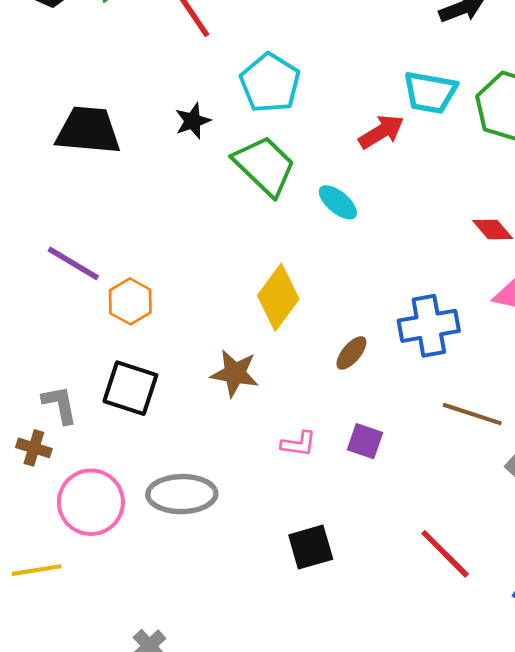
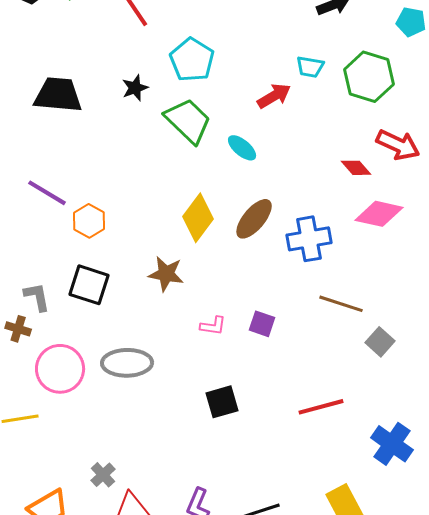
cyan trapezoid: (430, 92) -> (310, 67), size x0.7
brown ellipse: (351, 353) -> (254, 219), moved, size x1.6
red line: (445, 554) -> (321, 407), turned -60

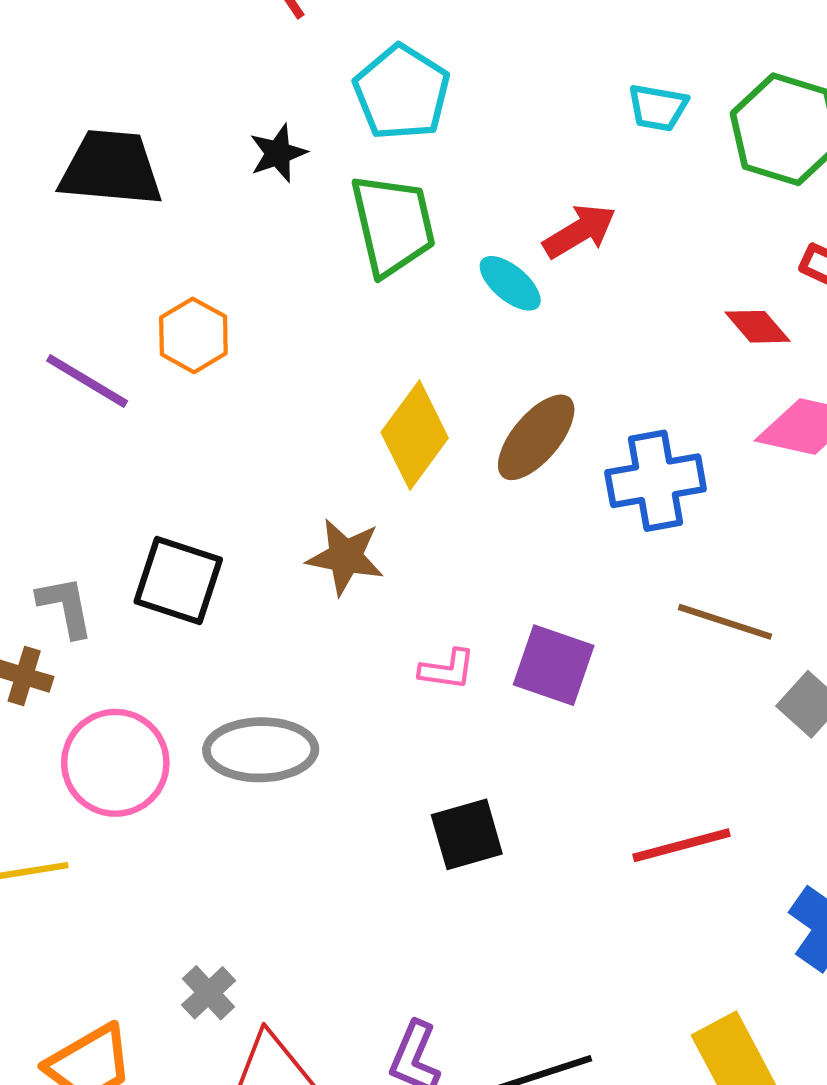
red arrow: (274, 96) -> (580, 231), moved
green trapezoid: (188, 121) -> (393, 225), turned 33
orange hexagon: (89, 221) -> (193, 335), moved
purple square: (262, 324) -> (554, 665), size x1.4

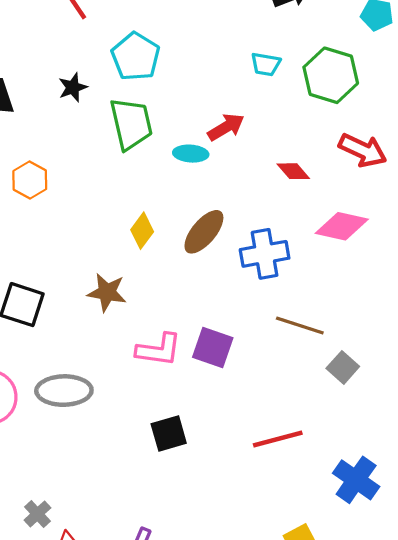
cyan ellipse: (510, 283) -> (191, 154), turned -36
red diamond: (758, 327) -> (293, 171), moved
yellow diamond: (415, 435) -> (142, 231), size x0.7
pink L-shape: (447, 670) -> (159, 350), size x1.6

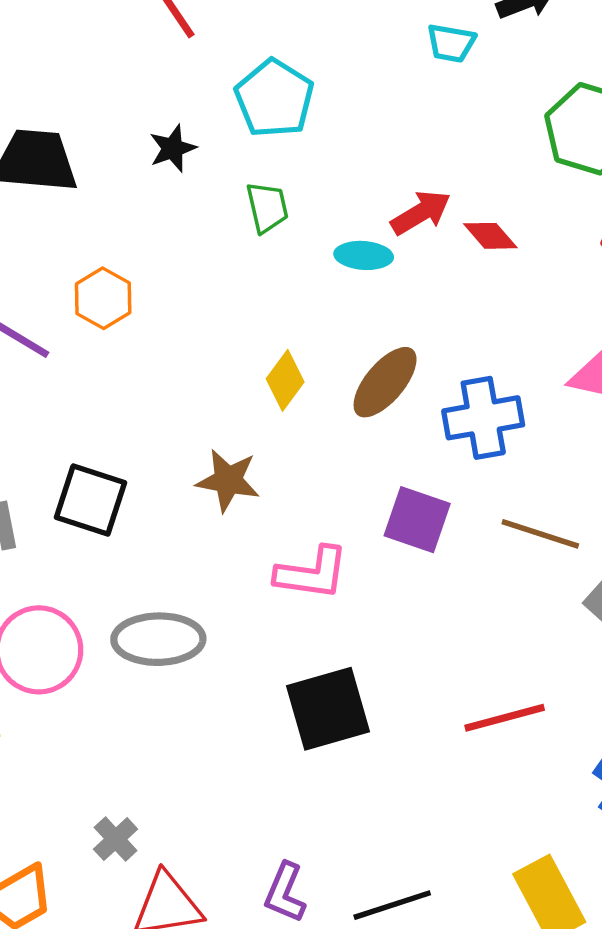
cyan trapezoid: (266, 64) -> (451, 43), moved
green trapezoid: (131, 124) -> (267, 207), size x0.6
red diamond: (293, 171) -> (490, 236), moved
purple square: (213, 348) -> (417, 520), moved
black square: (169, 434) -> (328, 709), size x1.4

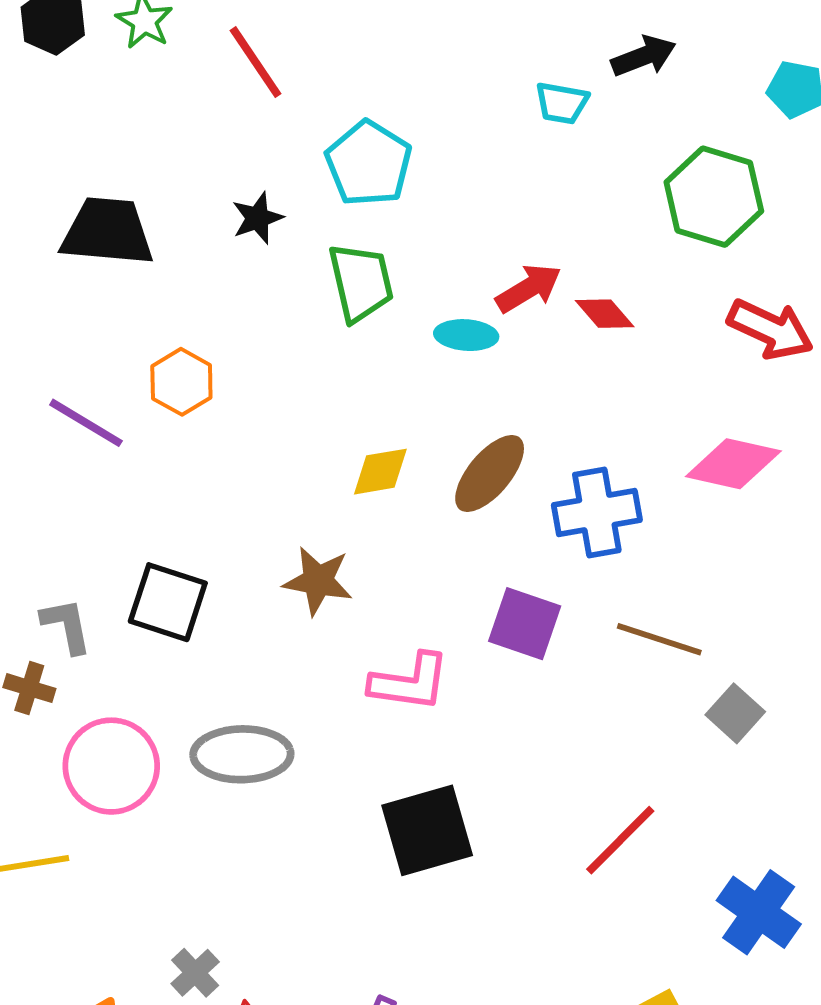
green trapezoid: (267, 207) -> (361, 282), size x1.4
yellow diamond: (285, 380) -> (380, 472), turned 44
red line: (505, 718) -> (620, 840), turned -30

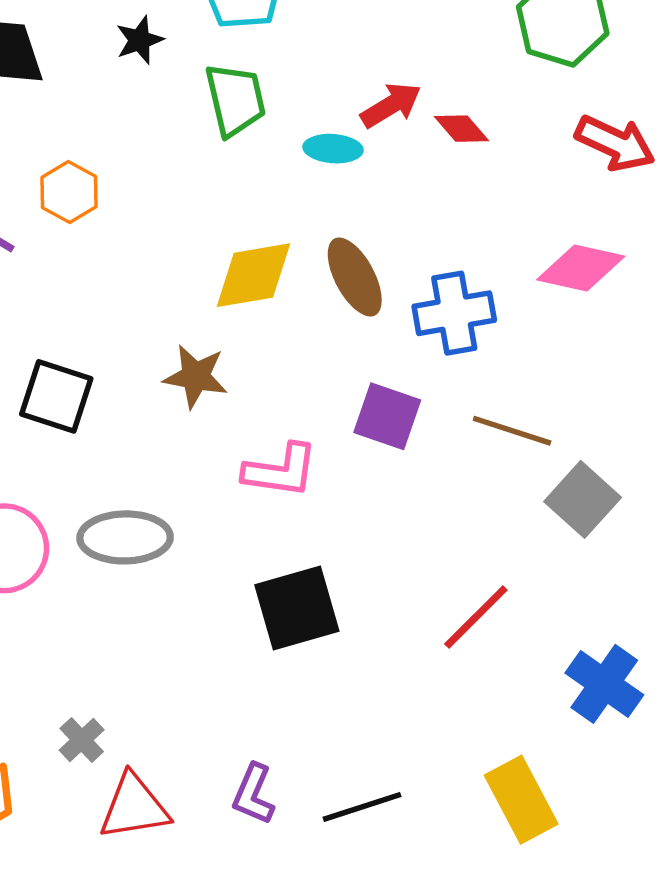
yellow diamond: (380, 472) -> (253, 275), size x1.5
brown ellipse: (490, 474) -> (355, 277), turned -68
gray square: (735, 713) -> (583, 499), size x1.4

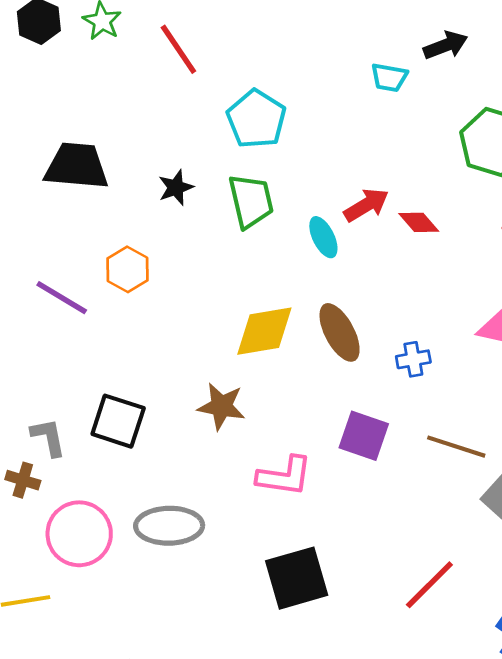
black star: (140, 40) -> (176, 188), moved
cyan ellipse: (333, 149) -> (323, 237), turned 60
blue cross: (454, 313) -> (413, 359), size x0.6

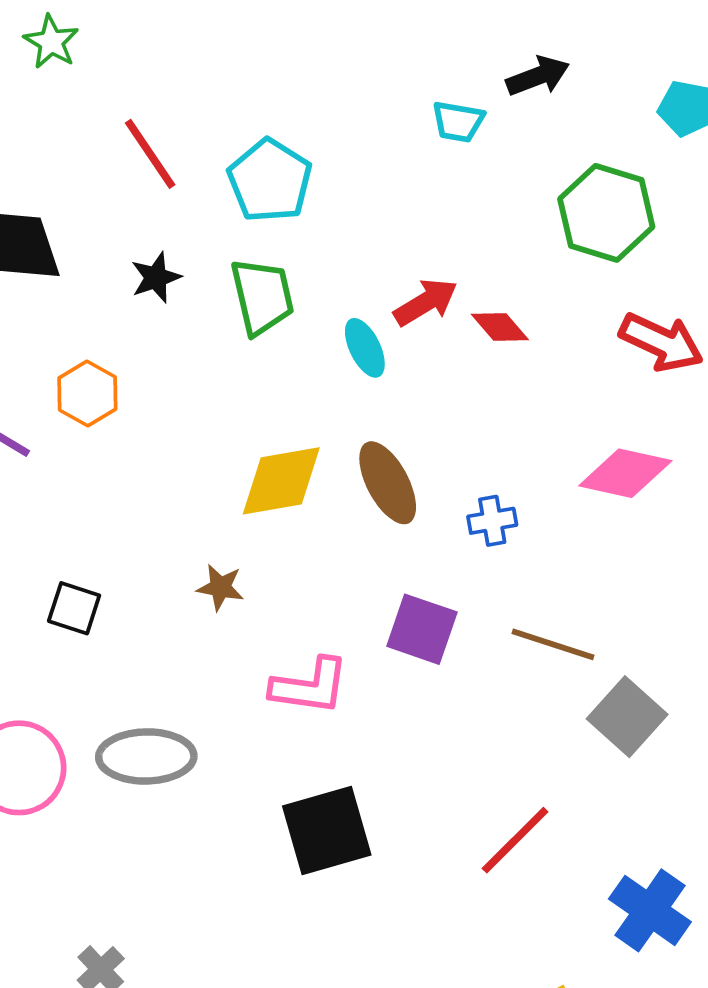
red line: (178, 49) -> (150, 154), moved
brown star: (221, 406) -> (220, 587), size x0.7
black square: (118, 421) -> (74, 608), size x0.7

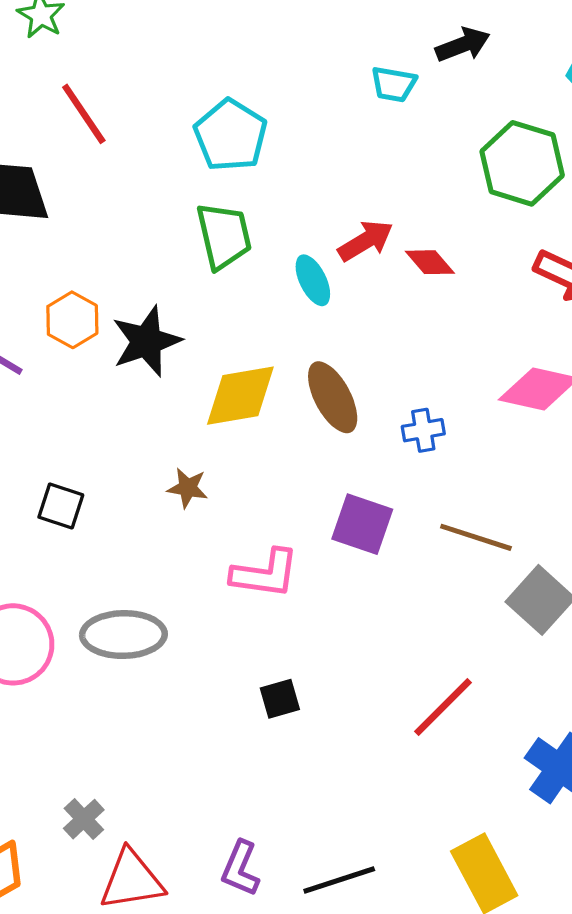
red line: (150, 154) -> (84, 114), moved
black star: (156, 278) -> (146, 341), moved, size x1.6
black square: (327, 831) -> (280, 699), size x0.5

